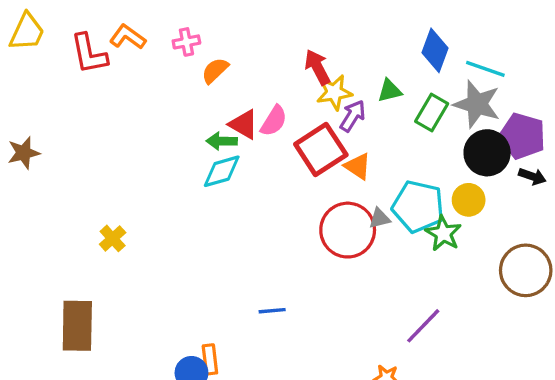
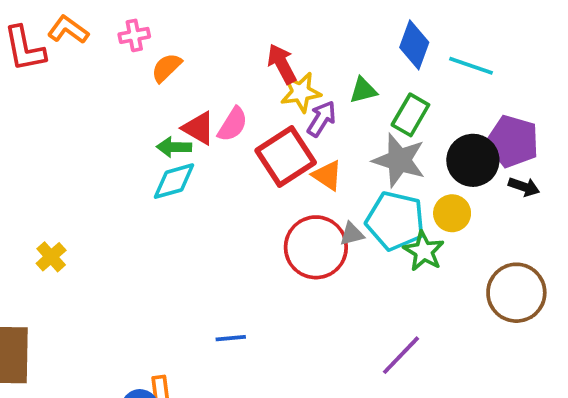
gray star: (477, 104) -> (399, 160), moved

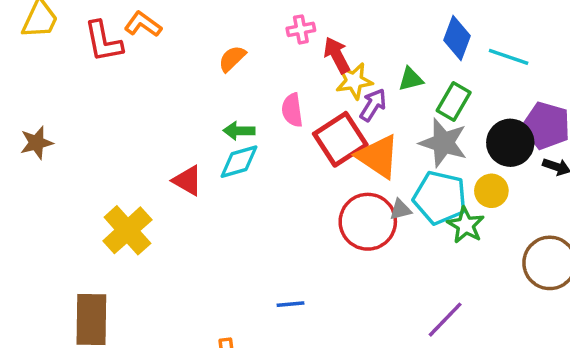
pink cross: (134, 35) -> (301, 29), moved
pink semicircle: (233, 124) -> (292, 110), turned 140
red triangle: (199, 128) -> (188, 181), moved
orange triangle: (327, 175) -> (378, 156), size x1.6
yellow cross: (51, 257) -> (127, 230), size x1.8

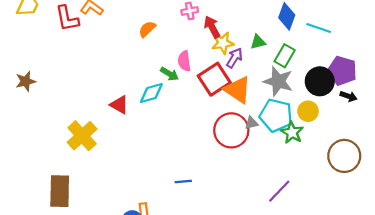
green arrow: (239, 131) -> (169, 74), moved, turned -150

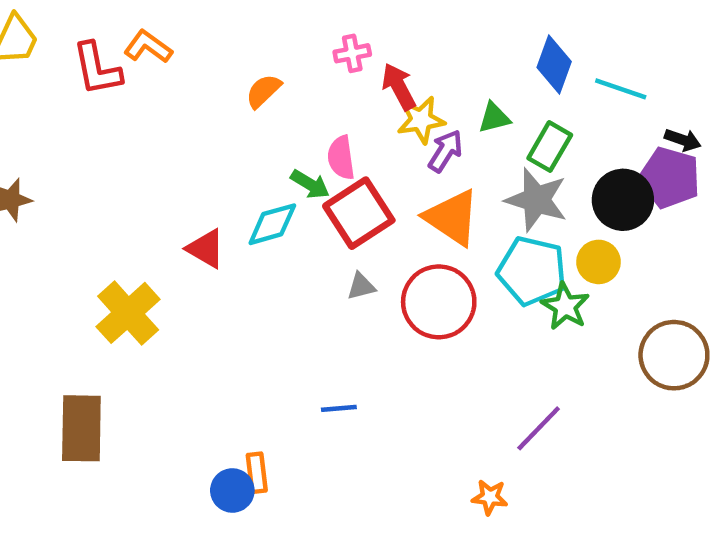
red square: (214, 79) -> (359, 213), moved
black arrow: (349, 96) -> (683, 140), moved
gray triangle: (252, 123) -> (361, 286), moved

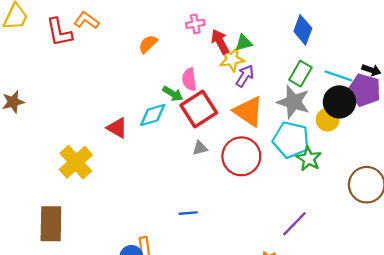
cyan line: (621, 89) -> (338, 76), moved
green triangle: (494, 118) -> (244, 43), moved
yellow circle: (599, 262) -> (328, 120), moved

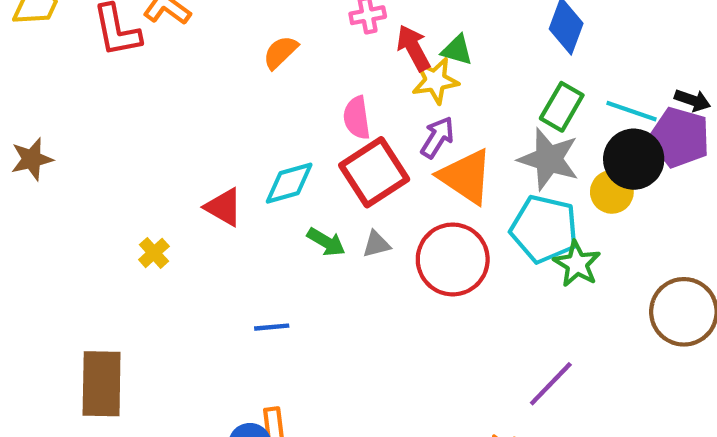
green triangle: (244, 43) -> (457, 50), turned 30
purple arrow: (245, 76) -> (437, 137), moved
green arrow: (173, 94) -> (326, 242), moved
yellow cross: (76, 162) -> (154, 253), moved, size x0.5
blue line: (188, 213) -> (272, 327), moved

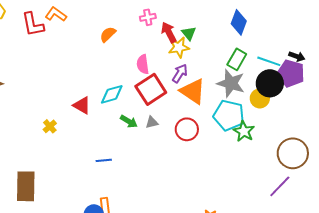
green triangle: (457, 50) -> (189, 33), turned 35
red circle: (453, 259) -> (187, 129), size x0.7
purple line: (551, 384) -> (280, 186), moved

